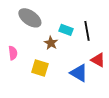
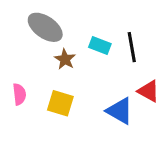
brown star: (51, 43) -> (65, 59), moved
pink semicircle: (13, 53) -> (19, 94), moved

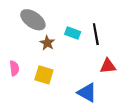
red triangle: (149, 91) -> (108, 66), turned -35
blue triangle: (120, 111) -> (87, 93), moved

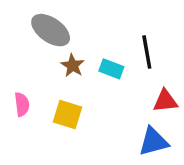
cyan rectangle: (73, 33) -> (111, 69), moved
blue triangle: (87, 93) -> (154, 141), moved, turned -45

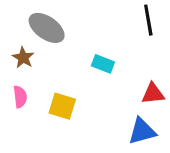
black line: (147, 52) -> (148, 20), moved
brown star: (73, 66) -> (23, 58), moved

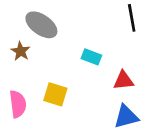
red triangle: (153, 94) -> (123, 80), moved
pink semicircle: (20, 97) -> (18, 104), moved, size x1.4

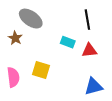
black line: (132, 18) -> (87, 20), moved
red triangle: (123, 80) -> (89, 50), moved

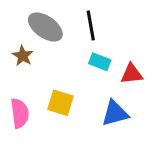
black line: (87, 20) -> (91, 25), moved
blue triangle: (94, 86) -> (115, 113), moved

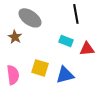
black line: (91, 25) -> (76, 14), moved
blue triangle: (115, 113) -> (65, 75), moved

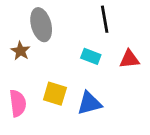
gray ellipse: (30, 18) -> (41, 25), turned 40
red triangle: (87, 49) -> (129, 59), moved

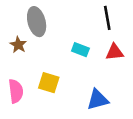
black line: (105, 19) -> (107, 18), moved
blue triangle: (89, 103) -> (98, 100), moved

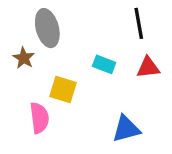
yellow square: (49, 83) -> (63, 90), moved
pink semicircle: (16, 91) -> (39, 118), moved

